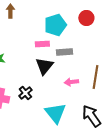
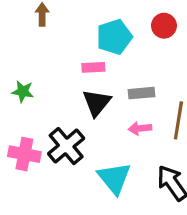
gray rectangle: (64, 52) -> (142, 93), moved
black cross: (25, 93) -> (66, 146), size x1.6

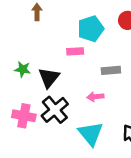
black triangle: (97, 103) -> (49, 78), moved
pink arrow: (140, 128) -> (95, 97), moved

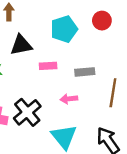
pink rectangle: (75, 51) -> (48, 66), moved
black triangle: (49, 78) -> (21, 45), moved, turned 40

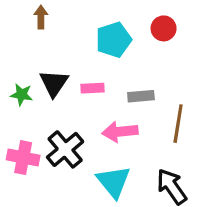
black triangle: (21, 45) -> (54, 83), moved, turned -45
pink arrow: (69, 99) -> (120, 132), size x1.5

